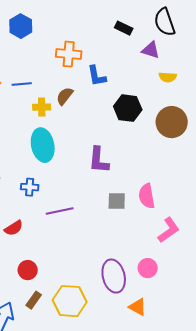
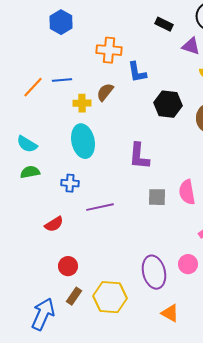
orange triangle: (138, 307) -> (170, 313), moved

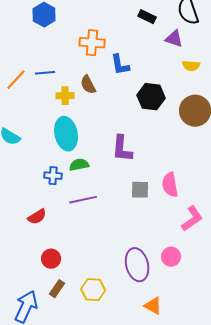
brown semicircle: (105, 92) -> (88, 85), turned -66
green semicircle: (30, 172) -> (79, 165), moved
yellow hexagon: (110, 297) -> (93, 290), size x0.7

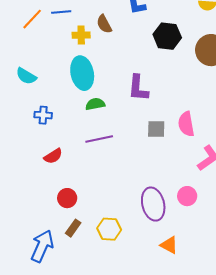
blue cross: (53, 176) -> (43, 115), moved

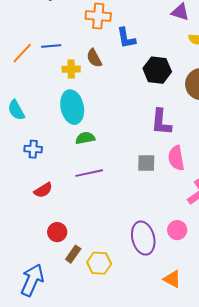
cyan semicircle: (26, 76) -> (16, 110), turned 30
purple L-shape: (138, 88) -> (161, 122), moved
brown rectangle: (73, 228) -> (73, 254), moved
orange triangle: (169, 245) -> (172, 279), moved

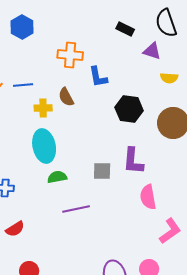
gray square: (146, 163) -> (102, 171), moved
purple line: (89, 173) -> (76, 209), moved

